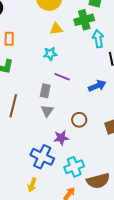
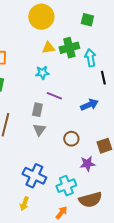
green cross: (84, 20) -> (69, 48), moved
purple star: (61, 138) -> (87, 164), moved

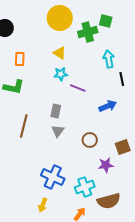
yellow triangle: (48, 48) -> (60, 53), moved, turned 40
green cross: (69, 48) -> (88, 32), moved
purple line: (54, 96) -> (78, 88), moved

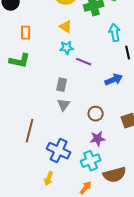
brown line: (24, 126) -> (30, 131), moved
purple star: (106, 165) -> (98, 139), moved

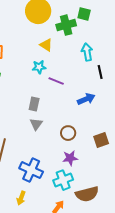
yellow triangle: (66, 27) -> (46, 45), moved

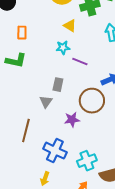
gray triangle: (36, 124) -> (46, 102), moved
brown circle: (68, 133) -> (92, 101), moved, size x1.6
purple star: (70, 158) -> (72, 120), moved

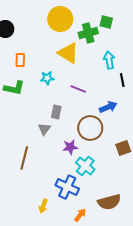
yellow triangle: (70, 26) -> (68, 53), size x1.6
cyan star: (63, 48) -> (47, 78), moved
blue cross: (55, 151) -> (67, 187), moved
cyan cross: (87, 161) -> (85, 166), moved, turned -30

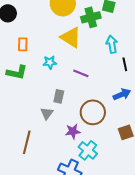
blue arrow: (108, 107) -> (122, 94), moved

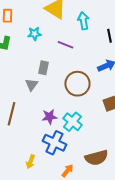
cyan arrow: (112, 44) -> (83, 21), moved
purple star: (73, 131) -> (49, 117), moved

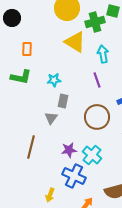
cyan star: (34, 34) -> (54, 80), moved
purple line: (65, 45) -> (97, 80), moved, turned 49

